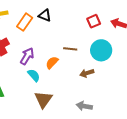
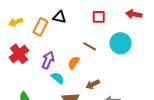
red square: (94, 21) -> (99, 17), moved, turned 32
brown line: (70, 49) -> (90, 46), turned 32
brown arrow: (87, 73) -> (93, 84), moved

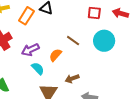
red square: (99, 17) -> (94, 13), moved
purple arrow: (48, 60) -> (30, 50), turned -144

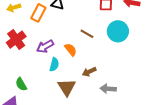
orange semicircle: (55, 55) -> (71, 50), turned 104
cyan semicircle: (38, 68) -> (54, 65), turned 64

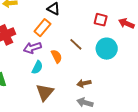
orange rectangle: (38, 13) -> (42, 28), moved
brown arrow: (89, 72) -> (84, 83), moved

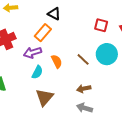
brown line: (76, 44) -> (83, 59), moved

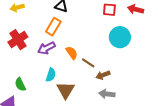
brown line: (83, 59) -> (88, 63), moved
cyan semicircle: (37, 72) -> (51, 75), moved

